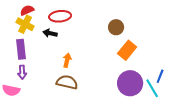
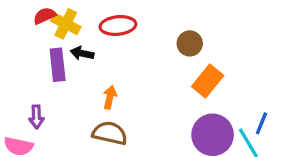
red ellipse: (60, 16) -> (118, 26), moved
yellow cross: (25, 24) -> (66, 24), moved
purple rectangle: (21, 49) -> (58, 65), moved

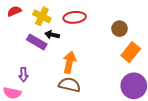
red semicircle: (45, 16) -> (14, 11), moved
purple rectangle: (58, 65) -> (37, 42), turned -54
orange arrow: (110, 97) -> (69, 62), size x1.5

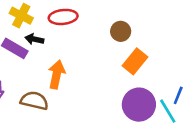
brown semicircle: (69, 85) -> (34, 101), moved

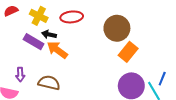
brown circle: (121, 31) -> (117, 28), size x1.6
orange arrow: (57, 74) -> (57, 50), moved, turned -65

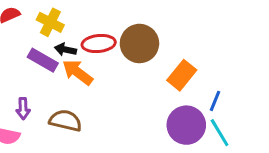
red ellipse: (72, 17) -> (99, 43), moved
brown circle: (117, 28) -> (139, 43), moved
blue line: (162, 79) -> (215, 101), moved

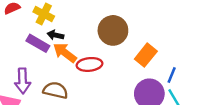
red ellipse: (99, 43) -> (89, 64), moved
purple arrow: (23, 108) -> (23, 81), size x1.5

